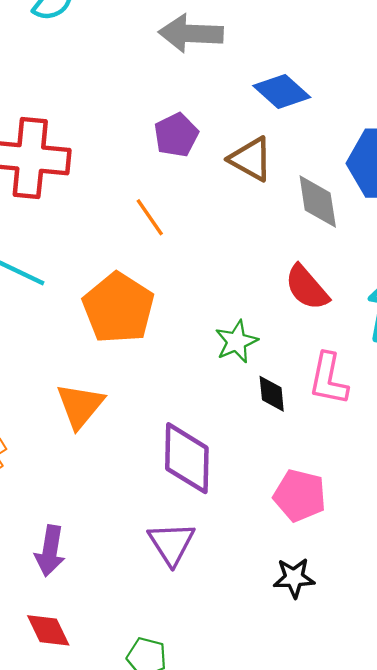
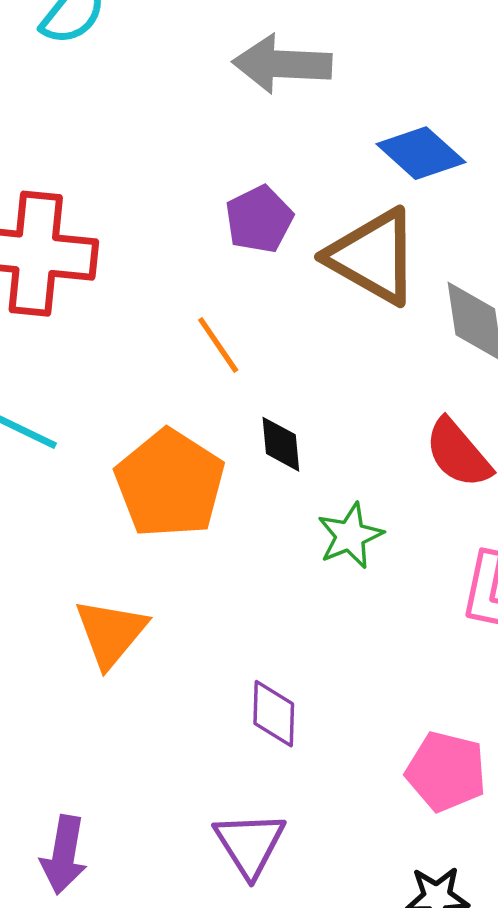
brown triangle: (251, 159) -> (373, 256), size x1.4
black diamond: (272, 394) -> (281, 444), moved
purple diamond: (187, 458) -> (274, 714), size x0.6

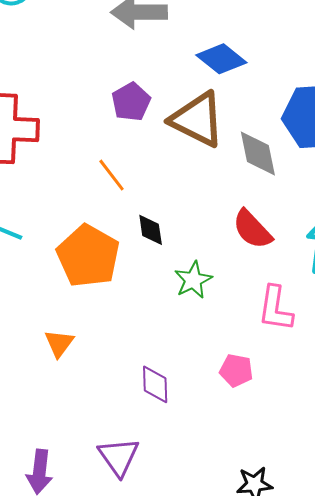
orange triangle: (111, 633) -> (59, 343), size x0.7
pink pentagon: (446, 771) -> (236, 370), moved, size x0.7
purple triangle: (250, 844) -> (119, 457), moved

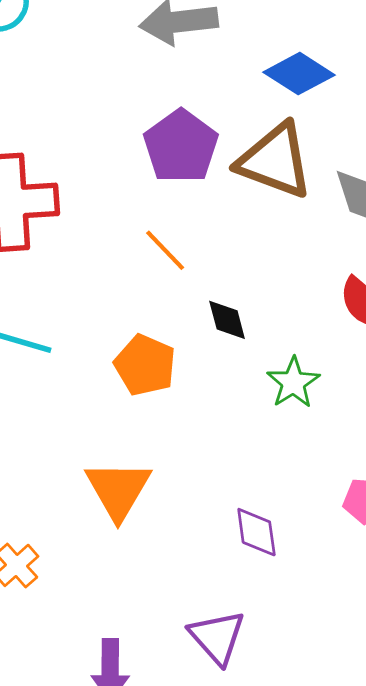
purple pentagon: (131, 102) -> (181, 146), size x1.4
orange pentagon: (88, 256) -> (145, 365), size x0.7
orange triangle: (59, 343) -> (118, 490), size x1.6

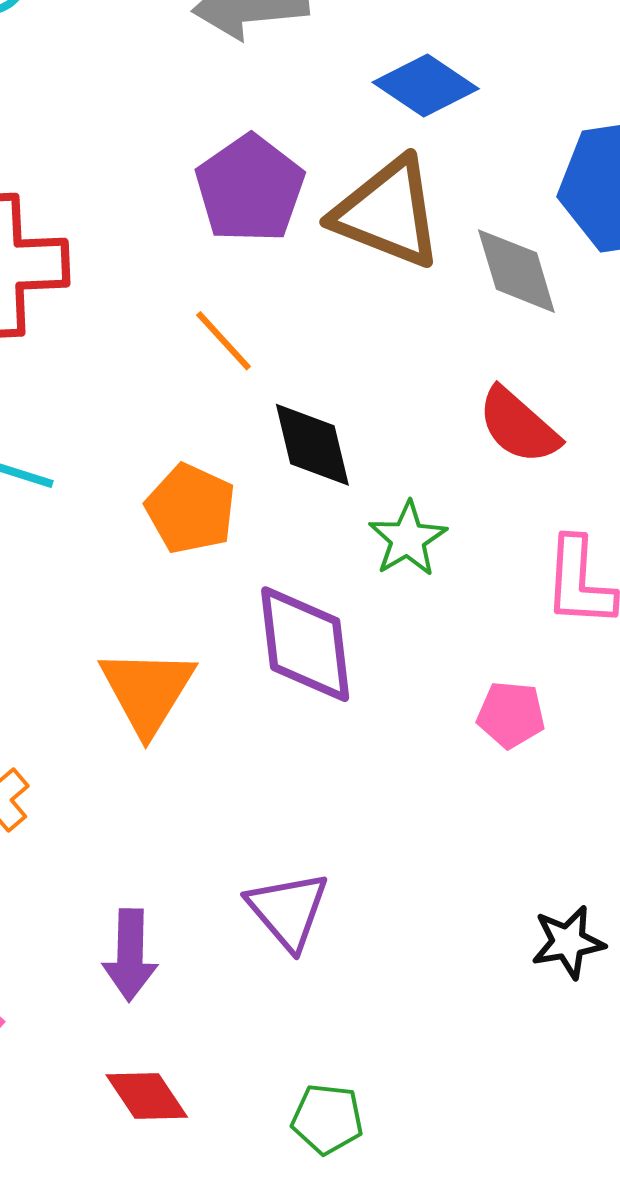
black diamond: (227, 320) -> (312, 445), size x1.4
purple diamond: (256, 532) -> (305, 644), moved, size x1.6

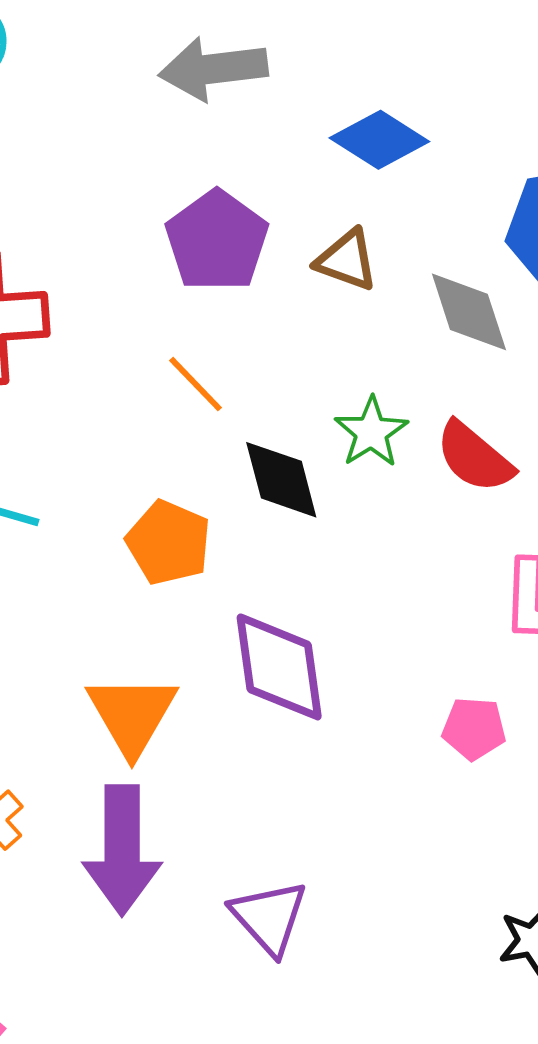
brown triangle: (388, 213) -> (347, 260), size x0.6
green star: (408, 539) -> (371, 432), moved
purple arrow: (130, 955) -> (122, 850), moved, size x1.5

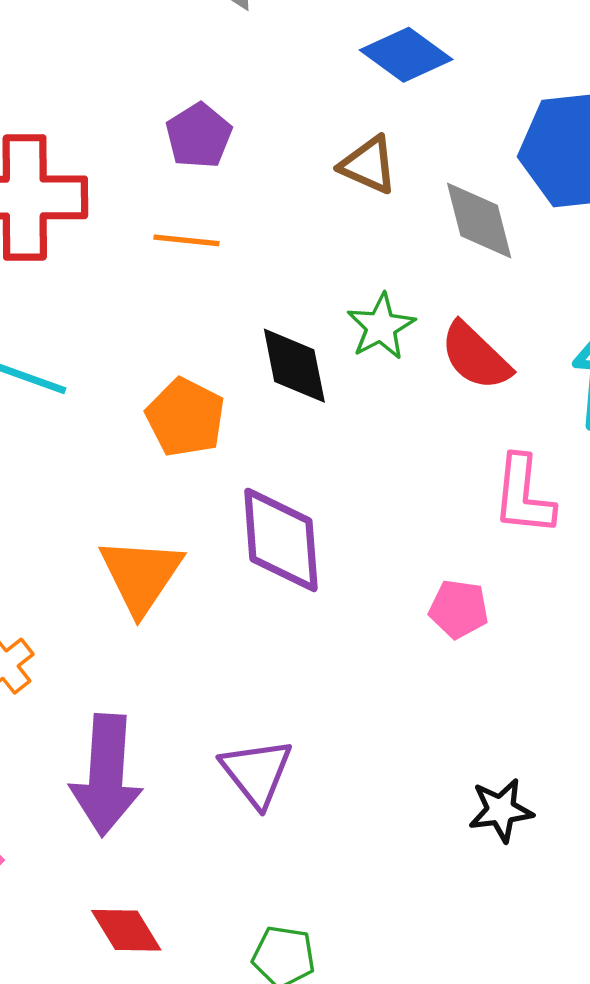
purple pentagon: (217, 241) -> (199, 136), moved, size x0.7
orange line: (196, 384) -> (186, 240), moved, turned -44
purple arrow: (122, 850) -> (106, 775), moved

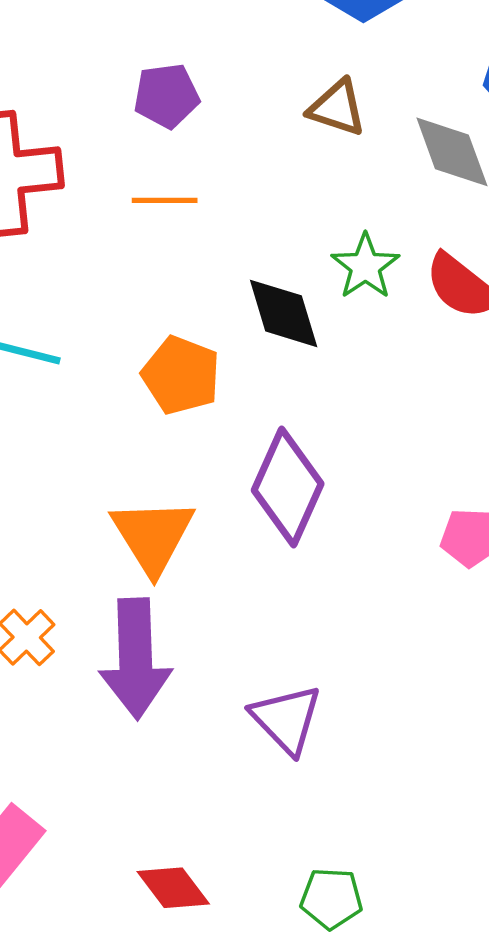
purple pentagon: (199, 136) -> (166, 96), turned 30
purple diamond: (281, 540) -> (288, 487), turned 34
purple arrow: (106, 775) -> (135, 659), moved

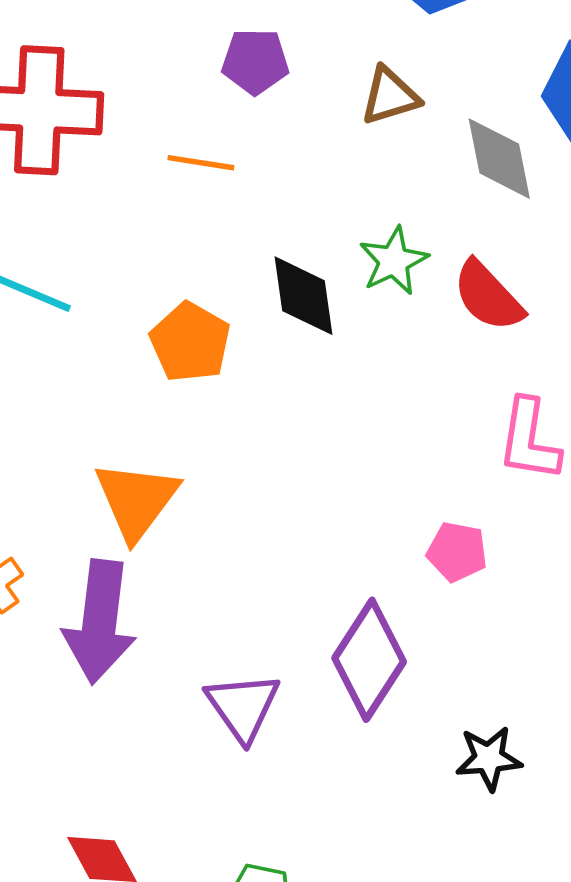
purple pentagon: (166, 96) -> (255, 61), moved
brown triangle: (337, 108) -> (390, 96), turned -44
purple diamond: (288, 487) -> (369, 660), moved

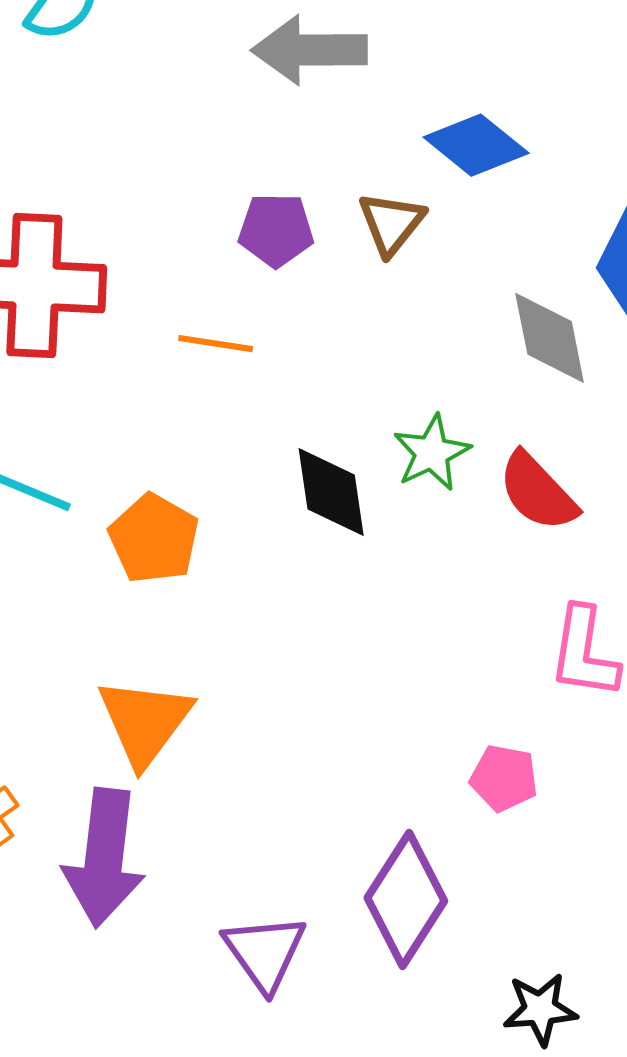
brown triangle: (390, 96) -> (391, 223), moved, turned -34
orange pentagon: (190, 342) -> (154, 539), moved

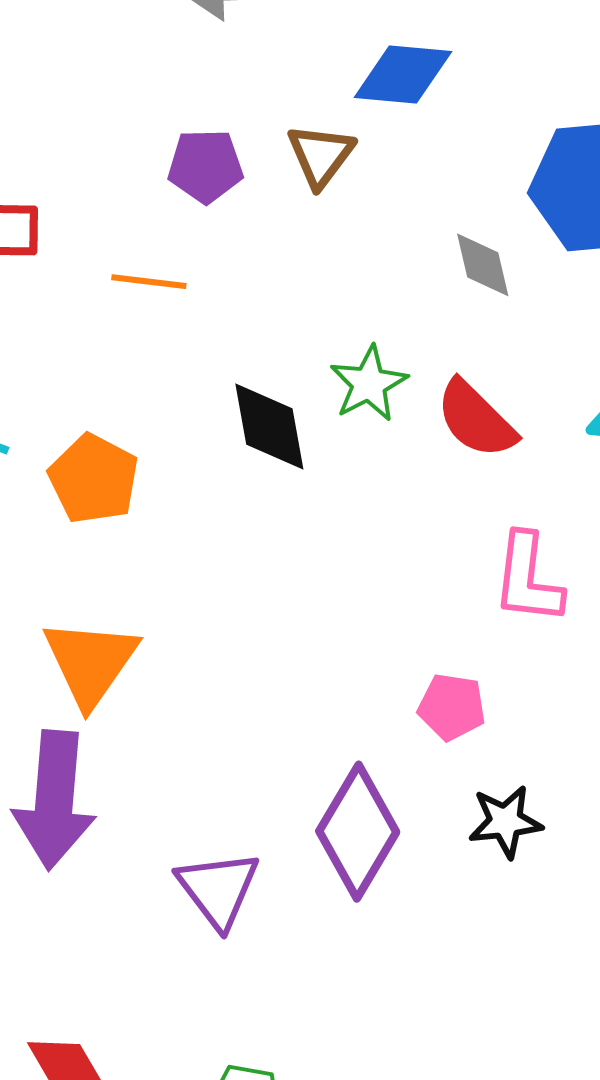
blue diamond: (476, 145) -> (403, 75), turned -32
gray diamond: (550, 338) -> (483, 265), size x0.7
black star: (540, 1009) -> (505, 822), moved

